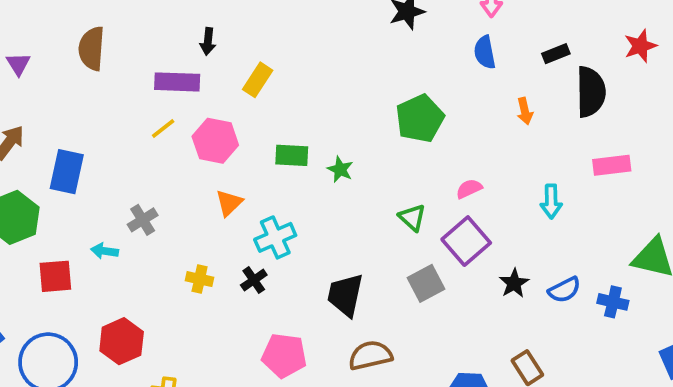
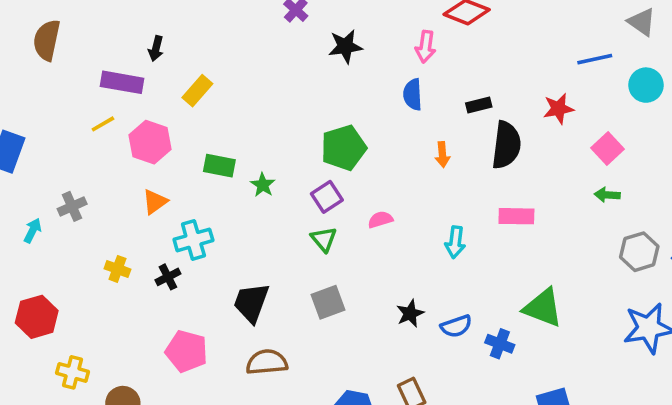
purple square: (466, 241) -> (327, 197), moved, size x0.7
cyan arrow: (105, 251) -> (33, 230), turned 100

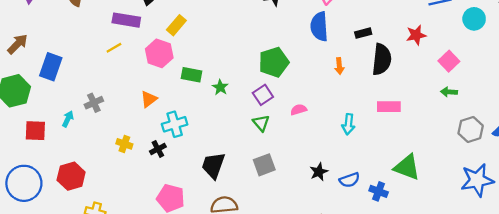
blue semicircle: (413, 94) -> (319, 26), size x1.4
pink hexagon: (150, 142) -> (159, 53), moved

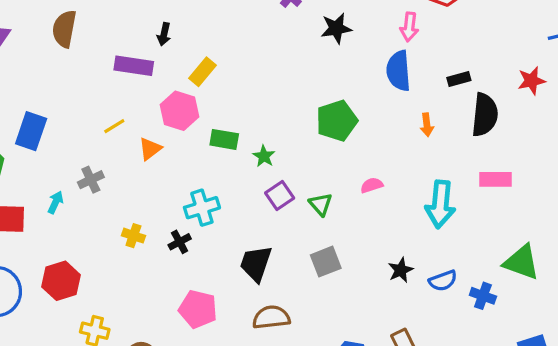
yellow line: (114, 48) -> (114, 126), moved
purple square: (263, 95) -> (280, 195), moved
orange triangle: (149, 99) -> (150, 149), moved
cyan arrow: (348, 124) -> (440, 204), size x1.6

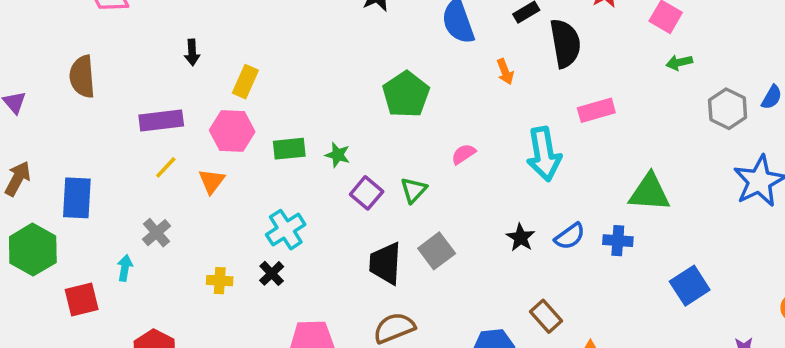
purple rectangle: (134, 66) -> (161, 121), moved
green triangle: (321, 204) -> (414, 190), turned 40
black trapezoid: (256, 263) -> (385, 263), moved

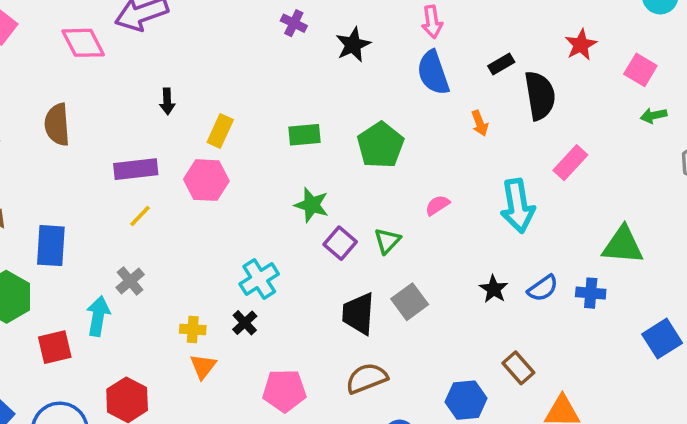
pink rectangle: (596, 110) -> (570, 163), turned -32
green rectangle: (289, 149) -> (304, 135), moved
green star: (338, 155) -> (312, 205), size x1.4
orange triangle: (212, 181) -> (203, 366), moved
cyan arrow: (125, 268) -> (98, 316), size x1.5

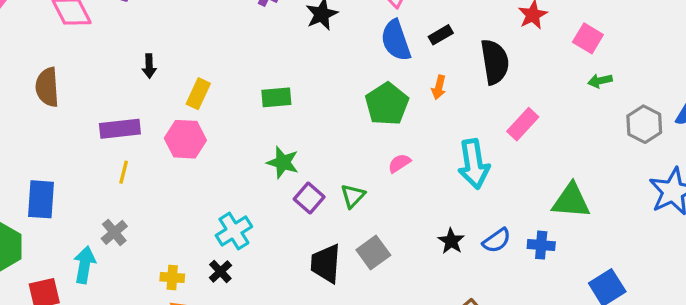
black rectangle: (501, 64) -> (441, 35), moved
orange arrow: (480, 123) -> (439, 87), turned 35
green pentagon: (380, 145) -> (387, 104), moved
yellow line: (140, 216) -> (124, 172), turned -30

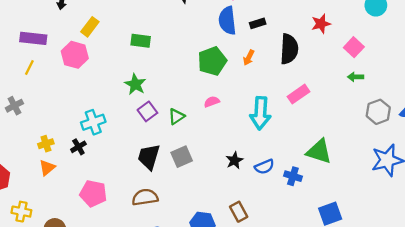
yellow cross: (172, 278) -> (46, 144), turned -35

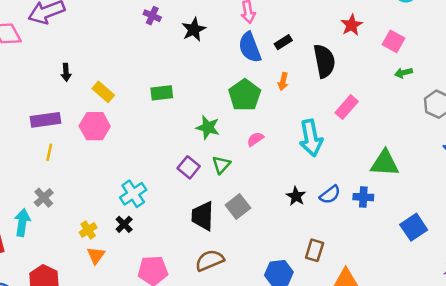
yellow rectangle: (90, 27) -> (103, 92), turned -72
green star: (135, 84) -> (208, 127), moved
brown rectangle: (239, 212) -> (315, 250), turned 60

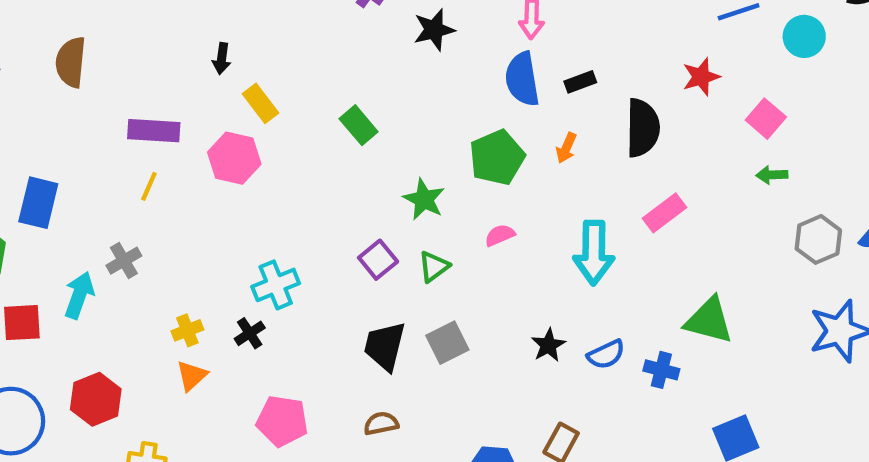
black arrow: (66, 72) -> (222, 58), moved
green rectangle: (162, 93) -> (359, 125), turned 45
brown semicircle: (210, 260) -> (381, 423), size x0.7

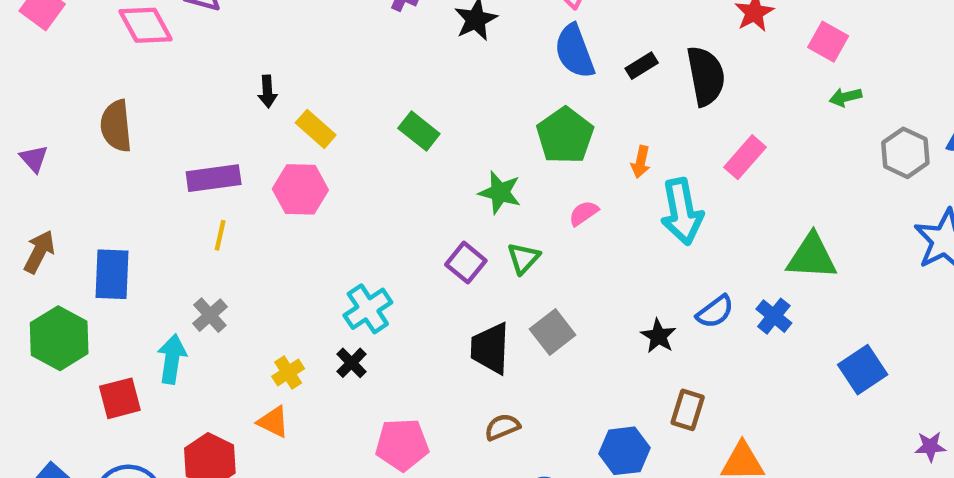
black rectangle: (580, 82) -> (642, 66), moved
orange arrow: (566, 148) -> (641, 162), moved
black star: (548, 345) -> (658, 336), moved
blue cross: (661, 370) -> (774, 316), turned 36
orange triangle: (192, 376) -> (273, 422), moved, turned -40

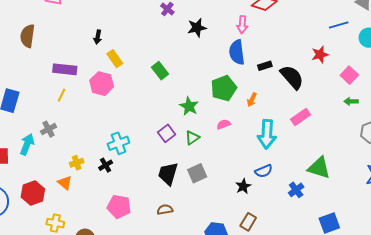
black semicircle: (706, 76) -> (292, 77), turned -44
orange arrow: (641, 162) -> (252, 100), moved
blue semicircle: (715, 312) -> (264, 171), moved

